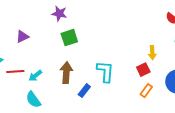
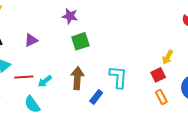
yellow arrow: (152, 53) -> (168, 57), turned 32
orange rectangle: (146, 91) -> (161, 97), turned -64
cyan semicircle: (33, 100) -> (32, 104), moved

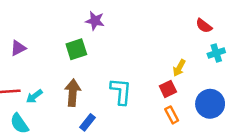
purple star: (70, 16) -> (95, 21), moved
blue rectangle: (96, 97) -> (87, 122), moved

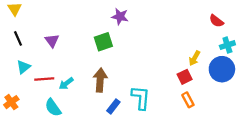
purple triangle: (18, 48) -> (52, 41), turned -40
cyan L-shape: (121, 91) -> (141, 98), moved
blue circle: (210, 104) -> (222, 69), moved

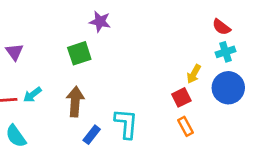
cyan cross: (227, 45) -> (226, 52), moved
cyan arrow: (66, 83) -> (32, 95), moved

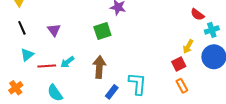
red semicircle: (221, 27) -> (197, 14), moved

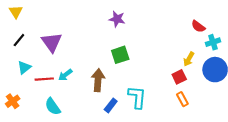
black line: (22, 28) -> (19, 40), turned 64
purple triangle: (54, 30) -> (52, 42), size x1.5
green square: (102, 31) -> (120, 55), moved

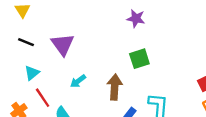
black line: (19, 40) -> (26, 42), turned 72
red line: (44, 79) -> (43, 98), moved, turned 60

